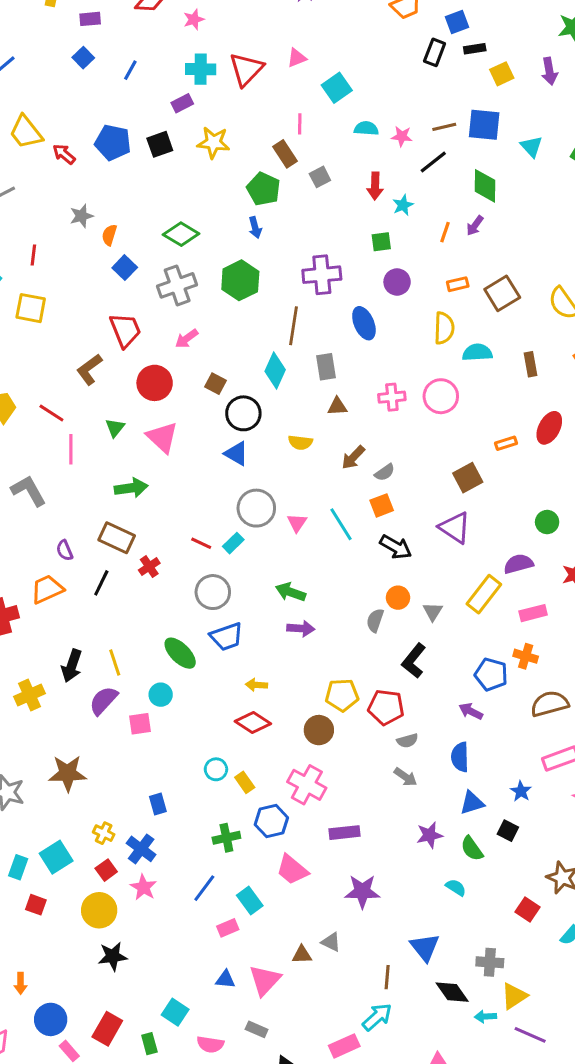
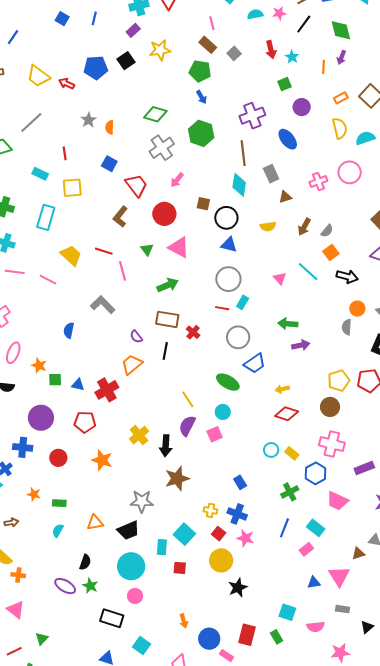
blue square: (125, 268) -> (109, 164), moved
gray circle: (256, 508) -> (228, 279), moved
black arrow: (72, 666) -> (166, 446), moved

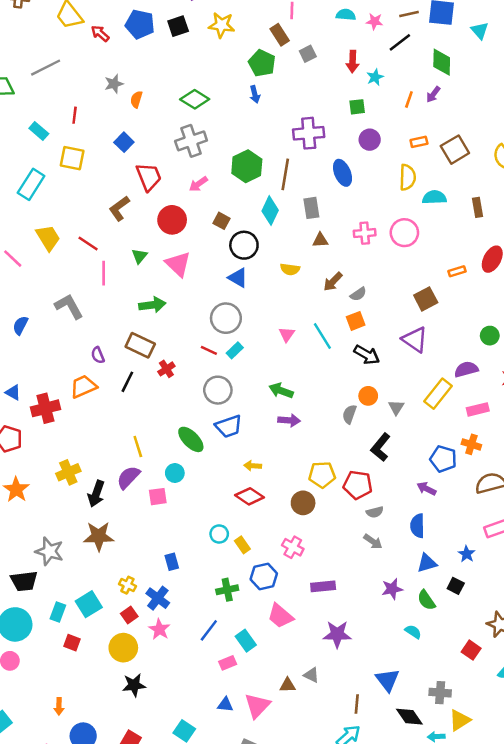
green hexagon: (201, 133) -> (247, 166), moved
pink cross: (332, 444) -> (293, 547), size x0.7

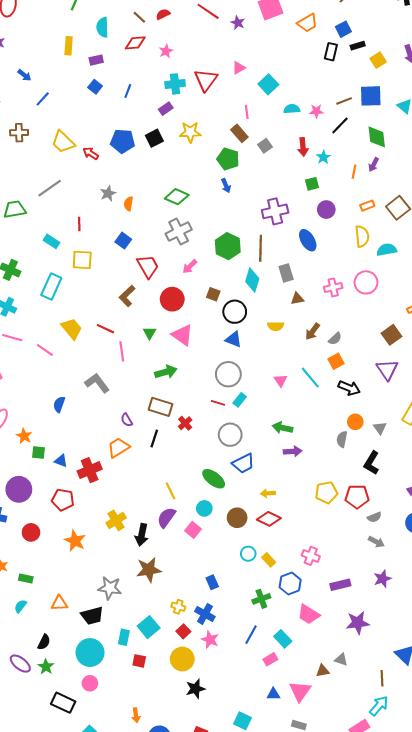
purple triangle: (415, 340) -> (387, 370), turned 30
pink square: (158, 497) -> (193, 530), turned -35
brown circle: (303, 503) -> (237, 518), moved
purple star: (392, 589) -> (382, 579), moved

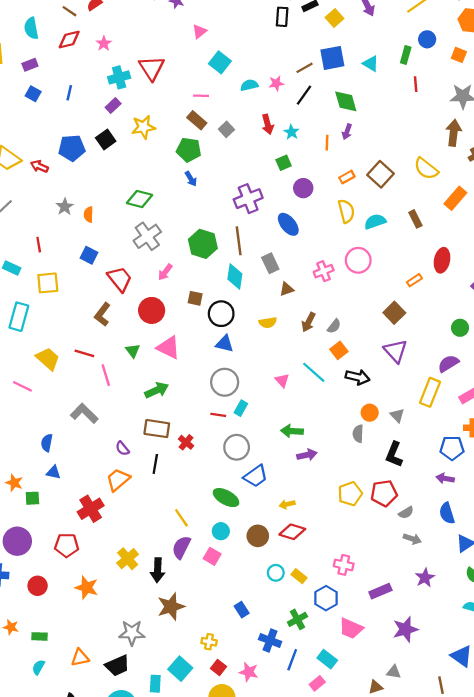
pink triangle: (239, 68) -> (199, 31), moved
pink line: (247, 112) -> (201, 96), turned -72
blue triangle: (61, 461) -> (53, 472), moved
blue cross: (205, 614) -> (270, 641), moved

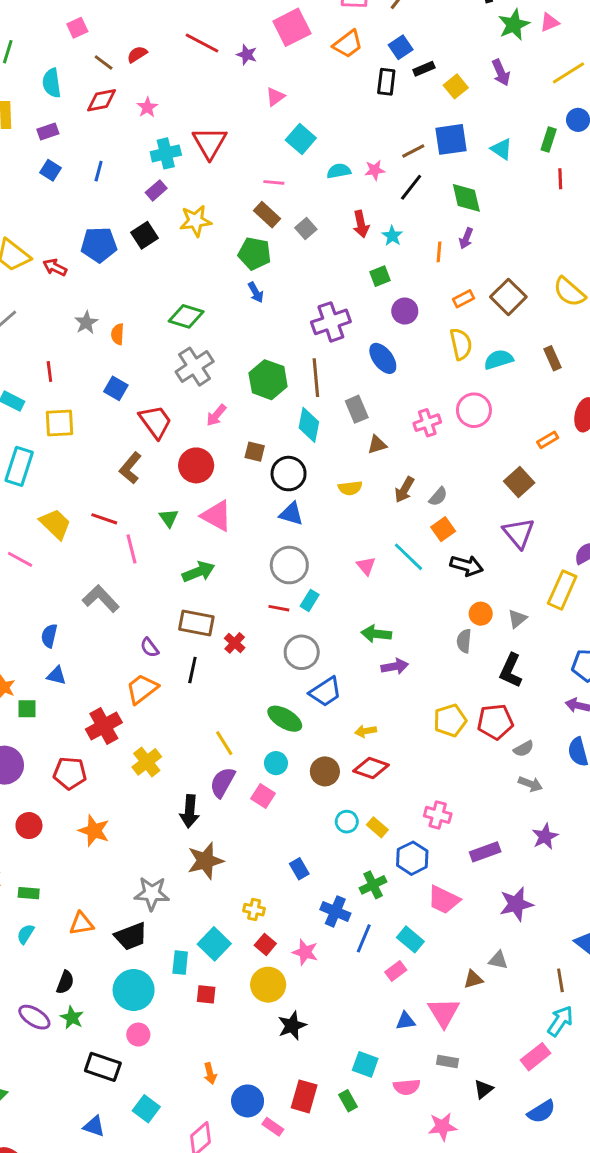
gray triangle: (397, 415) -> (517, 619), turned 32
yellow cross: (128, 559) -> (147, 762), moved

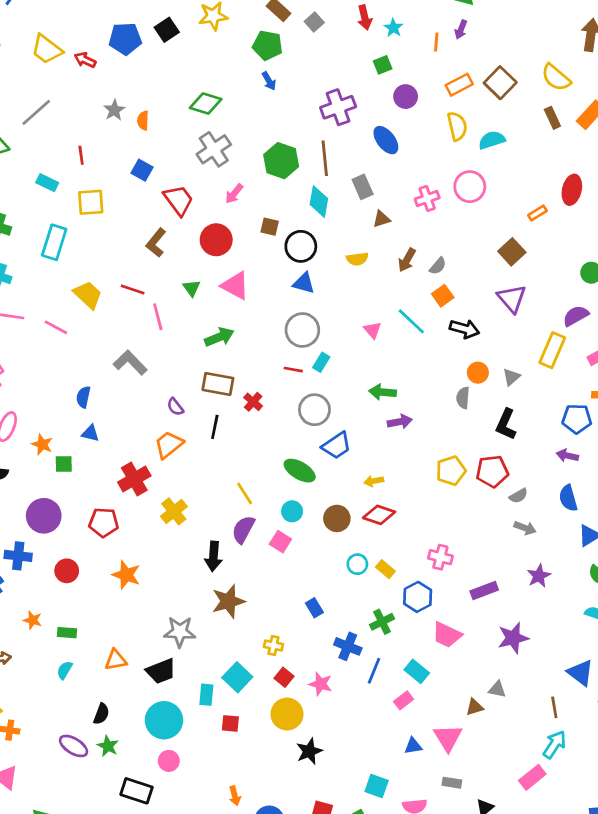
orange rectangle: (464, 299) -> (459, 85), size x1.4
brown rectangle: (552, 358) -> (552, 118), moved

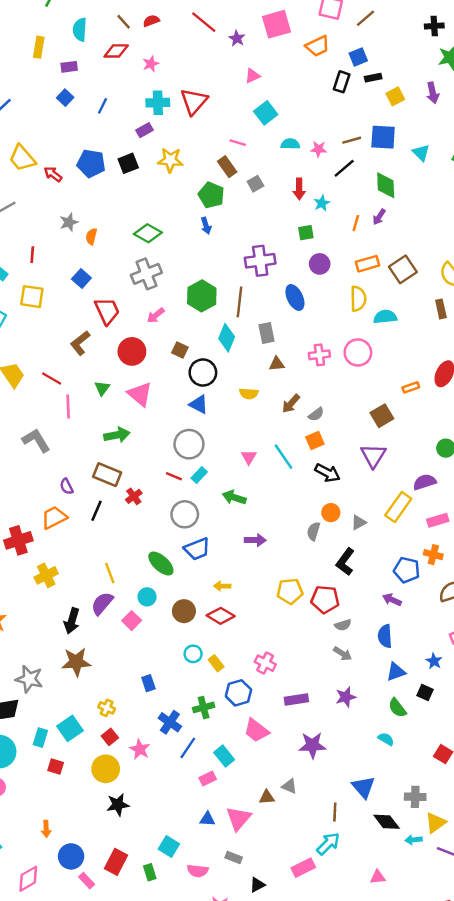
green arrow: (383, 392) -> (234, 497), moved

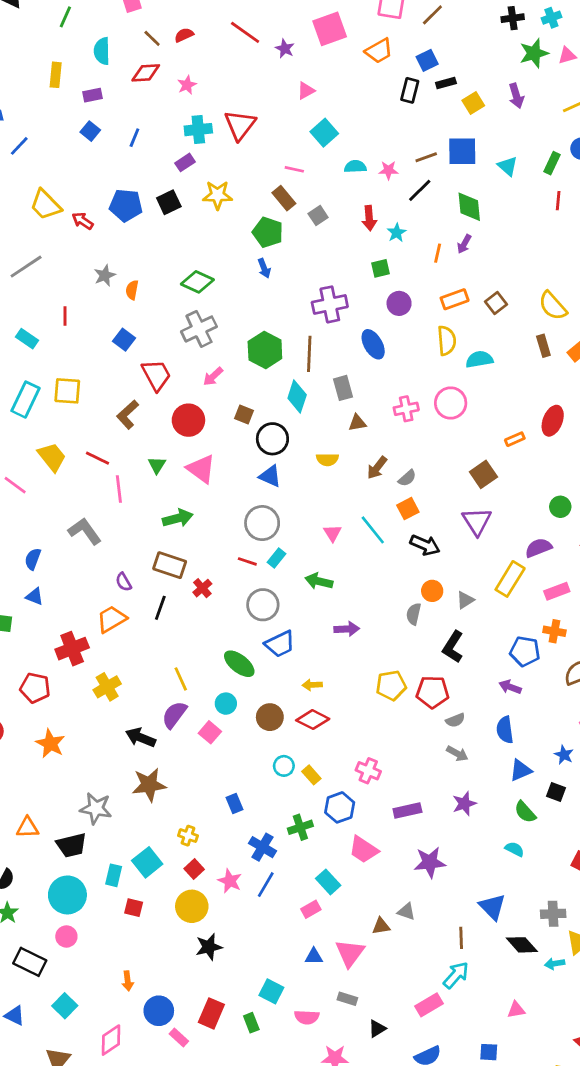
brown square: (403, 269) -> (496, 303), size x0.7
yellow square: (32, 297) -> (67, 391), moved
black arrow: (72, 621) -> (141, 737), turned 100
blue line: (188, 748) -> (266, 885), moved

